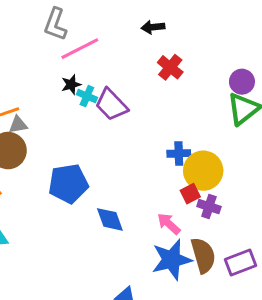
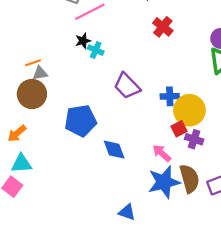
purple trapezoid: (111, 105) -> (127, 86), moved

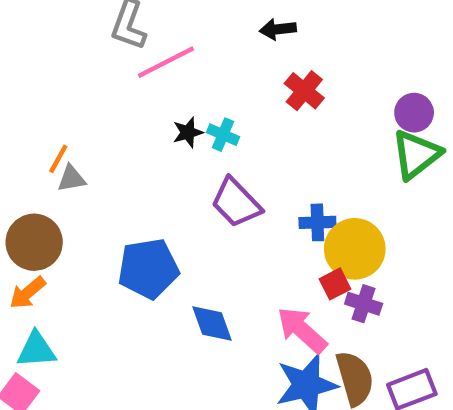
black star: (83, 41) -> (188, 132), moved
cyan cross: (96, 50) -> (223, 135), moved
orange line: (33, 63) -> (58, 159), turned -42
brown circle: (32, 94) -> (34, 242), moved
pink arrow: (162, 153) -> (302, 330), size x1.4

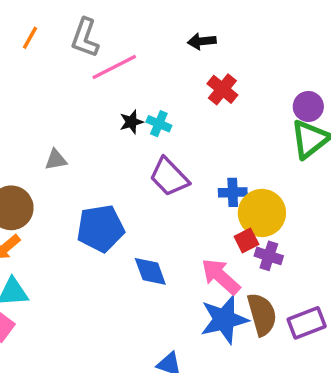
orange line: (58, 159) -> (30, 38), moved
gray triangle: (71, 179) -> (56, 160), moved

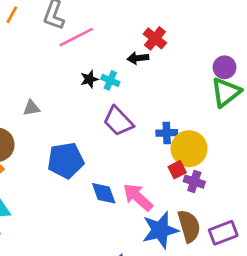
black arrow: (202, 41) -> (138, 58), moved
red cross: (222, 89) -> (155, 38), moved
pink arrow: (221, 277) -> (138, 197), moved

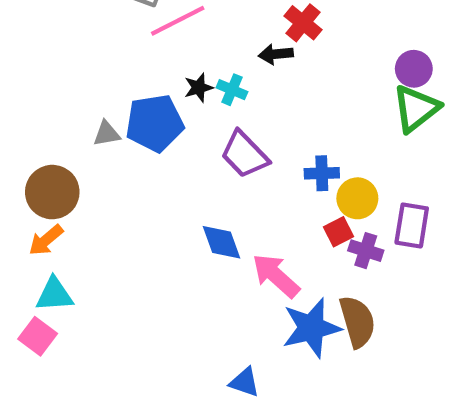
yellow circle: (189, 149) -> (357, 198), size x0.7
blue pentagon: (66, 161) -> (155, 123), moved
blue diamond: (104, 193) -> (222, 242), moved
purple rectangle: (223, 233) -> (412, 225), moved, turned -60

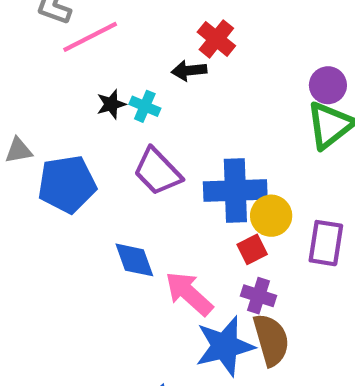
blue pentagon: (155, 123) -> (67, 184), moved
blue cross: (322, 173) -> (235, 190), size x1.8
purple cross: (366, 251) -> (258, 296), moved

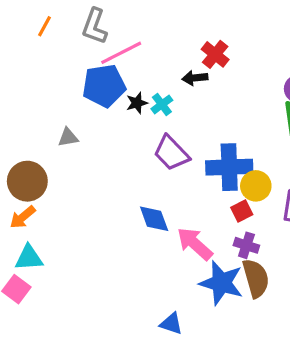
cyan cross: (145, 106) -> (162, 104), turned 30
blue pentagon: (67, 184) -> (104, 86), moved
blue star: (225, 346) -> (221, 283), turned 30

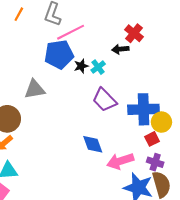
gray triangle: (68, 137) -> (35, 89), size x1.5
pink arrow: (195, 244) -> (120, 161), turned -60

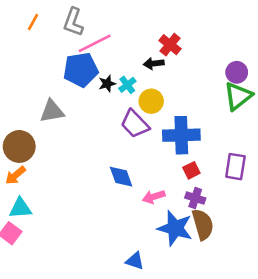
yellow circle: (161, 122) -> (151, 101), moved
pink arrow: (120, 161) -> (154, 197), size x0.7

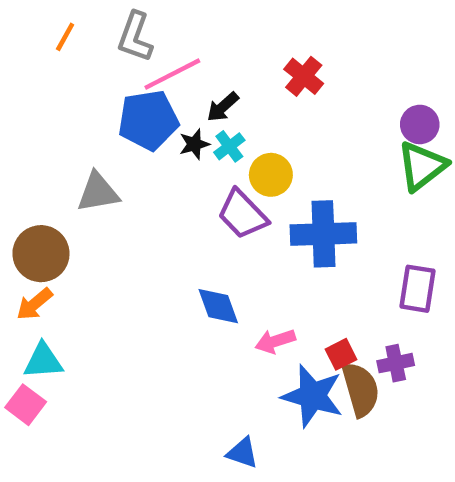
black arrow: (154, 63) -> (223, 107), moved, turned -36
red square: (191, 170) -> (341, 354), moved
purple cross: (195, 198) -> (396, 363), moved, turned -30

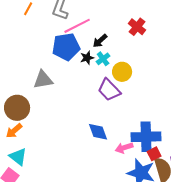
blue cross: (323, 234) -> (146, 137), moved
cyan triangle: (43, 361) -> (18, 157), turned 42

